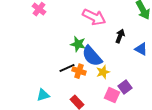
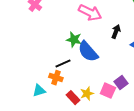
orange cross: (79, 71) -> (56, 78), moved
yellow star: (103, 72) -> (87, 94), moved

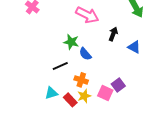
blue semicircle: (88, 52) -> (85, 54), size x0.6
orange cross: (56, 78) -> (81, 80), moved
cyan triangle: (39, 91) -> (51, 93), moved

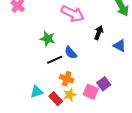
green star: (71, 42) -> (48, 39), moved
black line: (60, 66) -> (55, 60), moved

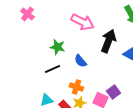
black arrow: (99, 33) -> (108, 41), size x1.6
black line: (55, 60) -> (52, 69), moved

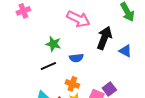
pink cross: (27, 14) -> (23, 11), turned 32
blue semicircle: (80, 61) -> (76, 58), turned -56

